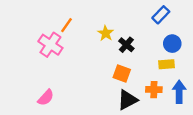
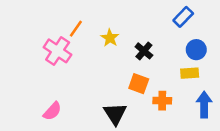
yellow star: (106, 33) -> (110, 38), moved
orange cross: (154, 90) -> (162, 101), moved
black triangle: (127, 100) -> (115, 114), moved, turned -35

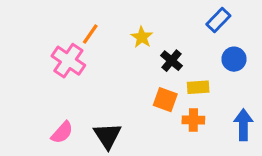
yellow star: (110, 38) -> (142, 37), moved
yellow rectangle: (190, 73) -> (198, 87), moved
black triangle: (115, 114) -> (107, 136), moved

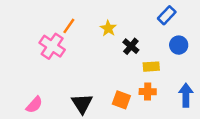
orange square: (165, 100) -> (121, 100), moved
pink semicircle: (62, 132) -> (34, 105), moved

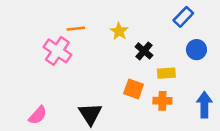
orange line: (69, 26) -> (76, 29), turned 49
orange square: (121, 100) -> (134, 89), moved

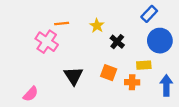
blue circle: (196, 50) -> (160, 41), size x1.5
yellow rectangle: (166, 73) -> (144, 65), moved
black triangle: (90, 114) -> (73, 76), moved

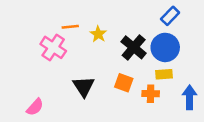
yellow star: (97, 26) -> (98, 34), moved
blue circle: (160, 41) -> (165, 47), moved
black cross: (117, 42) -> (134, 47), size x1.5

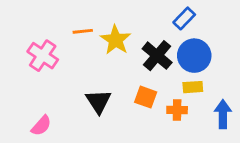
blue rectangle: (170, 16) -> (184, 18), moved
yellow star: (98, 34) -> (116, 40), size x1.5
pink cross: (53, 47) -> (43, 56), moved

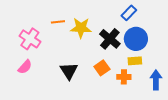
yellow star: (116, 40) -> (81, 28), turned -30
orange square: (146, 97) -> (102, 68), turned 35
pink semicircle: (41, 126) -> (25, 67), moved

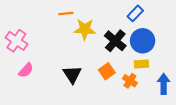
orange line: (58, 22) -> (66, 13), moved
pink cross: (30, 39) -> (16, 41), moved
orange cross: (124, 77) -> (130, 81), turned 32

